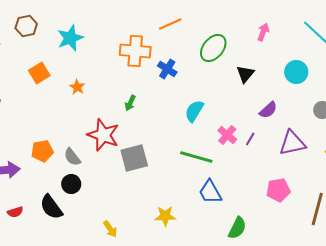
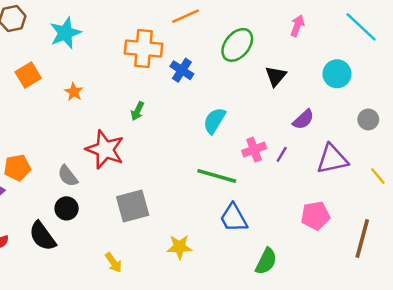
pink cross: (227, 135) -> (254, 150), turned 30
orange pentagon: (42, 151) -> (17, 168), moved
gray square: (134, 158) -> (133, 206), moved

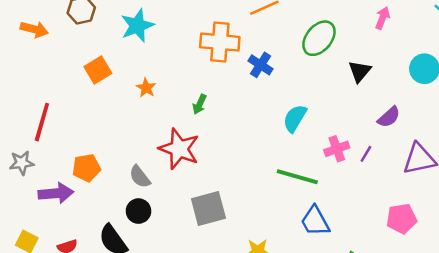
green arrow: (137, 111) -> (200, 104), moved

